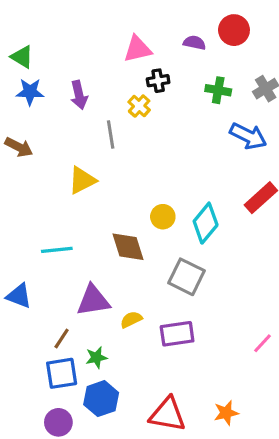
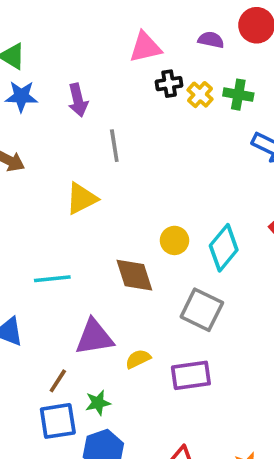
yellow cross: (139, 106) -> (200, 95), moved

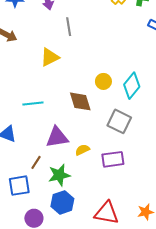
green star: (98, 403) -> (59, 175), size x1.5
blue square: (58, 421) -> (19, 186), moved

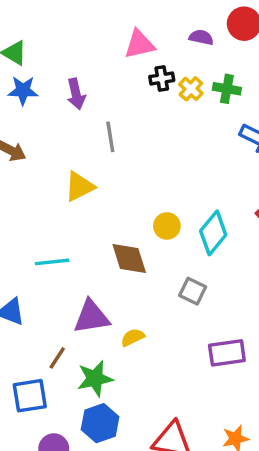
gray square: (119, 121) -> (193, 291), size x0.7
purple rectangle: (113, 159) -> (227, 353), moved

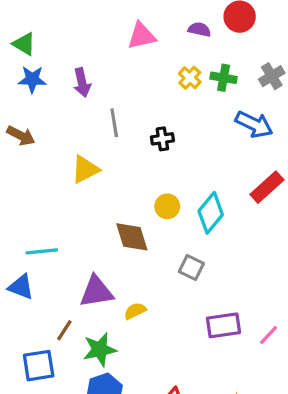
black cross: (162, 79) -> (162, 139), moved
cyan line: (52, 262) -> (42, 251), moved

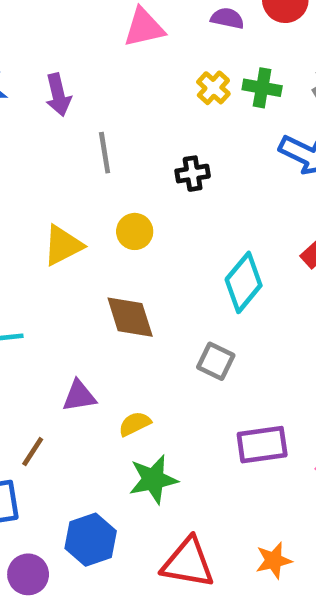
black cross: (162, 139) -> (193, 174), moved
yellow triangle: (85, 169) -> (63, 245), moved
yellow circle: (167, 206) -> (135, 231), moved
purple triangle: (96, 292) -> (79, 396), size x0.7
green star: (100, 350) -> (153, 479), moved

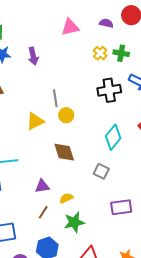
gray line: (105, 153) -> (55, 98), moved
black cross: (193, 174) -> (109, 90), moved, size x1.6
brown line: (33, 452) -> (43, 212), moved

